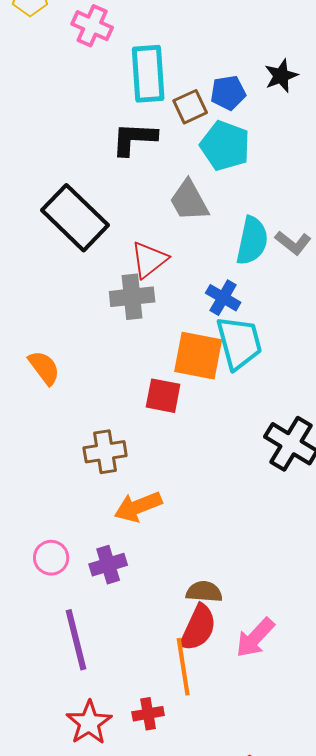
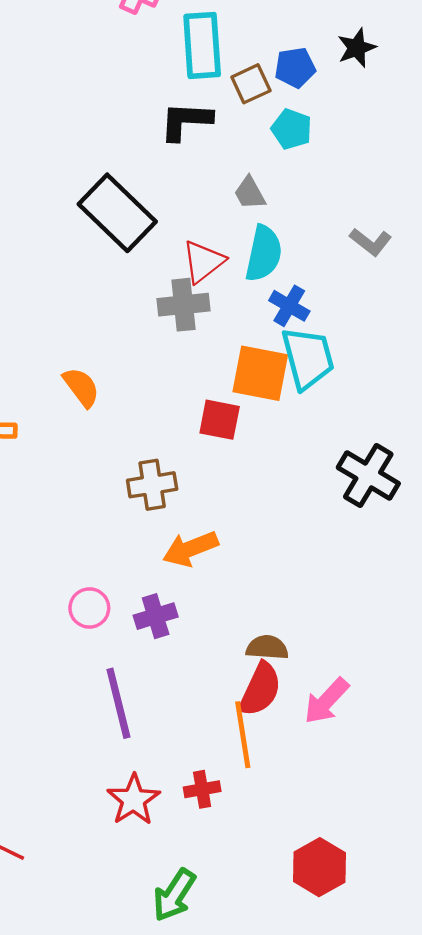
cyan pentagon: (225, 146) -> (292, 129), size x0.7
gray trapezoid: (189, 201) -> (250, 193), size x0.7
cyan semicircle: (252, 241) -> (264, 254), moved

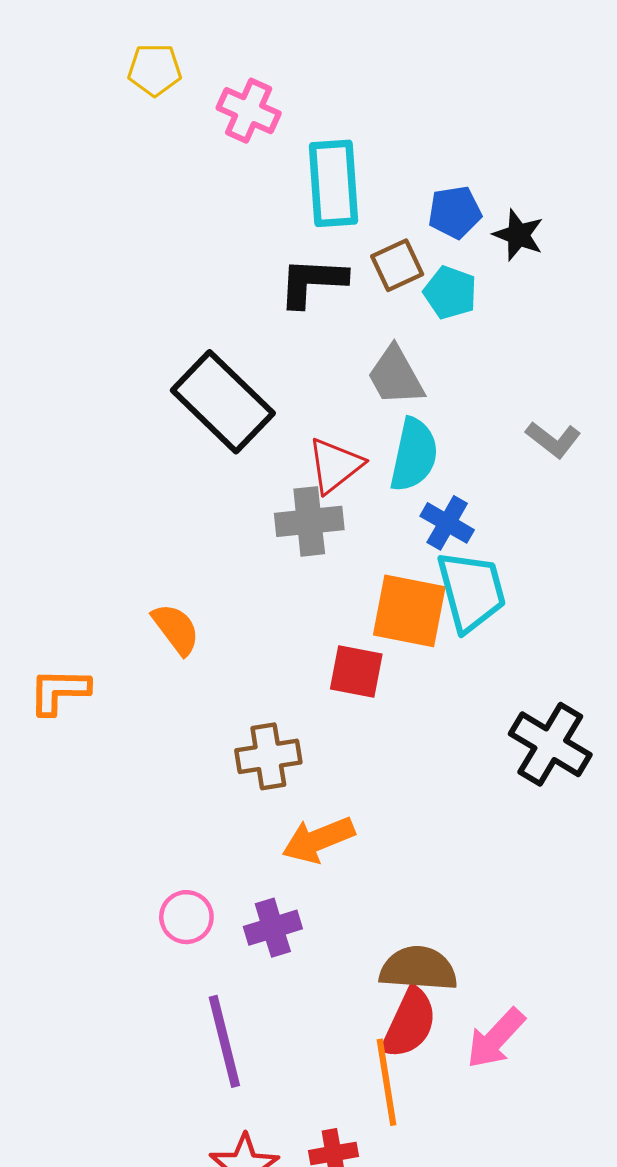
black star: (357, 48) -> (518, 235), moved, turned -30
brown square: (251, 84) -> (397, 265), moved
gray trapezoid: (250, 193) -> (396, 376), size x1.4
brown semicircle: (267, 647) -> (418, 969), size x1.4

